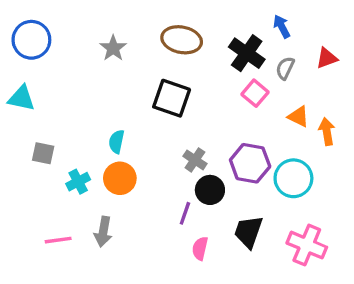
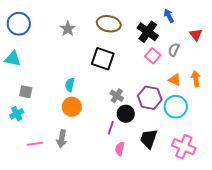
red triangle: (327, 58) -> (196, 35), turned -48
gray semicircle: (285, 68) -> (174, 50), moved
orange triangle: (298, 117) -> (175, 80), moved
cyan cross: (78, 182) -> (17, 114), moved

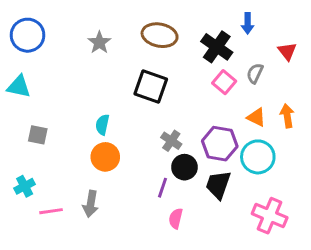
blue arrow: (169, 16) -> (248, 23), turned -152
cyan cross: (17, 114) -> (25, 186), moved
black trapezoid: (149, 139) -> (218, 185), moved

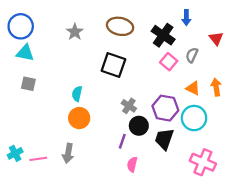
cyan triangle: (19, 86) -> (25, 53), moved
gray square: (38, 135) -> (28, 84), moved
cyan cross: (25, 186) -> (15, 153), moved

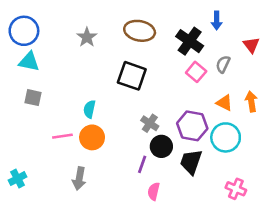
pink line: (38, 159) -> (62, 136), moved
pink cross: (203, 162) -> (236, 189), size x0.7

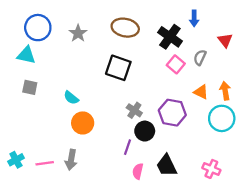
blue circle: (24, 31) -> (38, 28), moved
cyan semicircle: (89, 109) -> (71, 98), moved, turned -63
pink line: (62, 136) -> (45, 163), moved
cyan circle: (226, 137) -> (222, 118), moved
black trapezoid: (191, 162) -> (167, 166), moved, turned -45

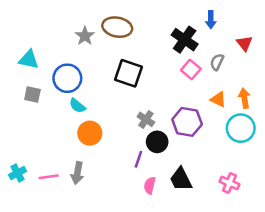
blue circle: (38, 28) -> (67, 78), moved
brown ellipse: (125, 28) -> (117, 27), moved

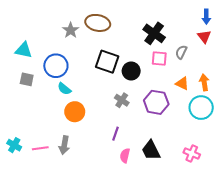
blue arrow: (211, 20) -> (206, 17), moved
pink square: (191, 70) -> (159, 58), turned -35
black circle: (157, 142) -> (131, 71), moved
cyan cross: (17, 173) -> (14, 145), turned -32

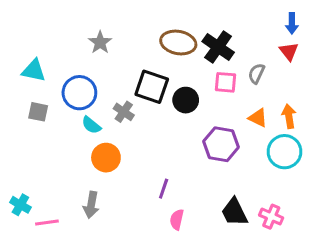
brown ellipse: (98, 23) -> (178, 42), moved
gray cross: (122, 100) -> (124, 112), moved
pink line: (40, 148) -> (47, 222), moved
black trapezoid: (151, 150) -> (234, 212), moved

